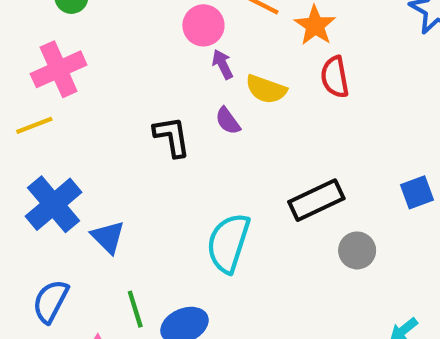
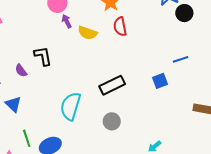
purple semicircle: (228, 121) -> (21, 71), moved
gray circle: (357, 250) -> (112, 121), moved

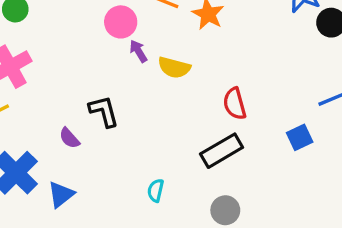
red semicircle: (120, 27) -> (235, 104), moved
blue triangle: (13, 104) -> (61, 194), turned 42
cyan semicircle: (71, 106) -> (156, 190), size x0.5

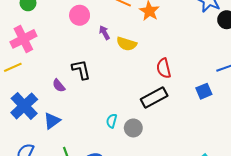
pink circle: (121, 22) -> (80, 15), moved
gray circle: (225, 210) -> (133, 128), moved

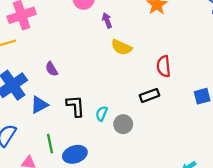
yellow semicircle: (127, 44) -> (121, 47), moved
black L-shape: (81, 70) -> (75, 106), moved
black rectangle: (154, 97) -> (149, 95), size x0.7

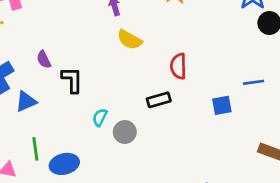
black L-shape: (75, 106) -> (72, 80), moved

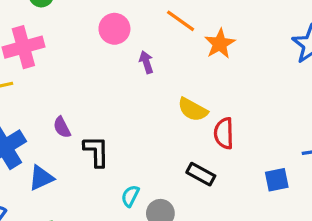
yellow semicircle: (130, 40) -> (193, 110), moved
black rectangle: (159, 100) -> (201, 174), turned 45

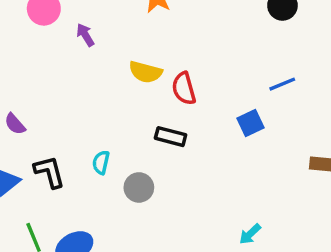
black L-shape: (96, 151) -> (49, 172), moved
cyan semicircle: (130, 196) -> (101, 162), moved

